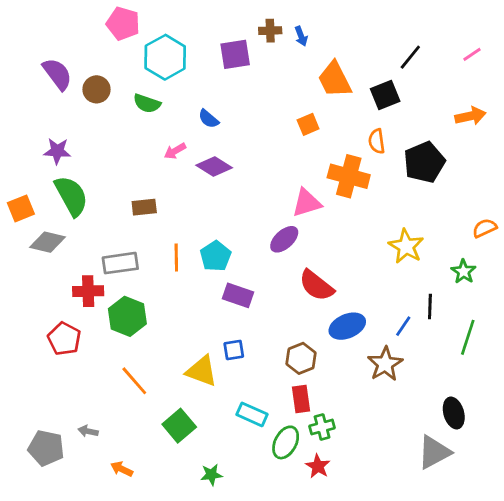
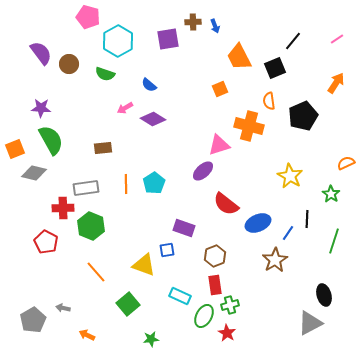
orange arrow: (471, 116) -> (336, 83), turned -45
purple rectangle: (238, 295) -> (184, 228), moved
blue ellipse: (347, 326) -> (258, 223), moved
gray pentagon: (46, 448) -> (33, 320), turned 30

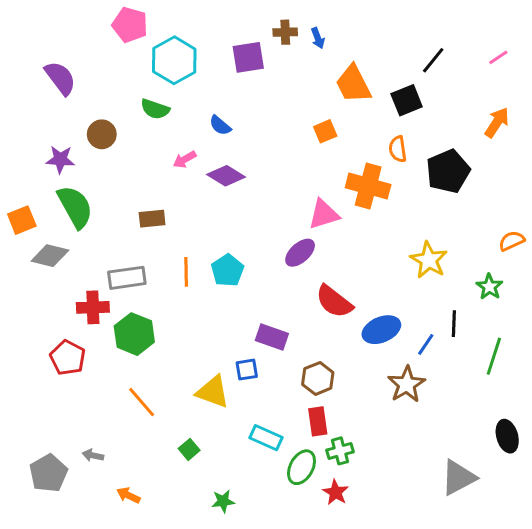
brown circle: (69, 64) -> (102, 134), moved
black ellipse: (324, 295) -> (507, 436), moved
green square: (128, 304) -> (189, 449), size x0.6

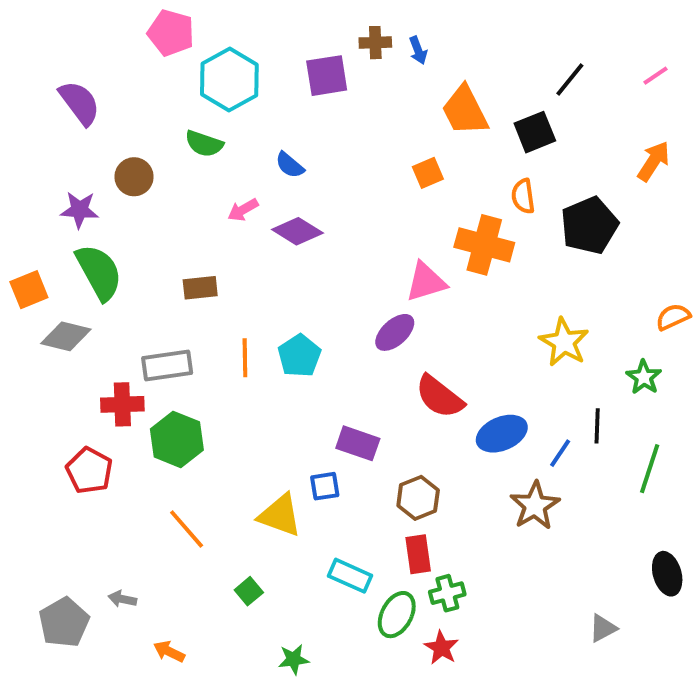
gray triangle: (458, 478) -> (603, 628), size x0.6

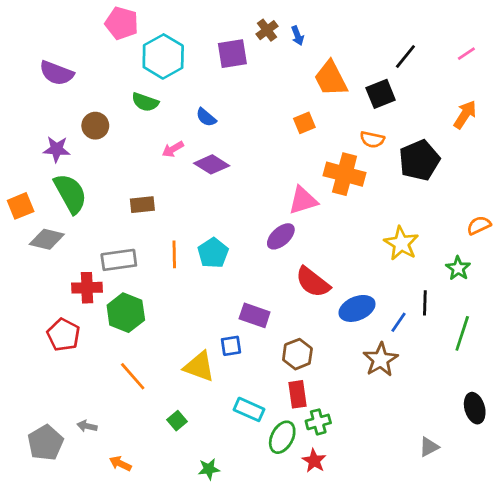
brown cross: (375, 43) -> (267, 30), turned -35
purple semicircle: (80, 103) -> (57, 73), turned 148
orange semicircle: (523, 196) -> (372, 140), turned -70

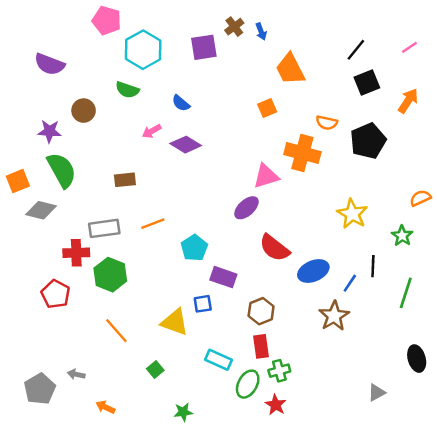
black square: (381, 94) -> (367, 83), moved
cyan pentagon: (213, 253) -> (194, 248), moved
orange line: (174, 254) -> (153, 224), turned 70

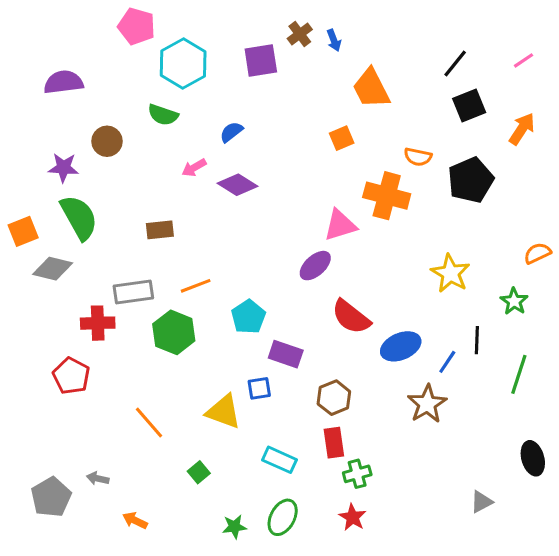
purple semicircle: (50, 64) -> (63, 82), turned 152
blue semicircle: (181, 103) -> (231, 132), turned 102
green hexagon: (110, 275) -> (174, 332), moved
green ellipse: (248, 384) -> (283, 517), moved

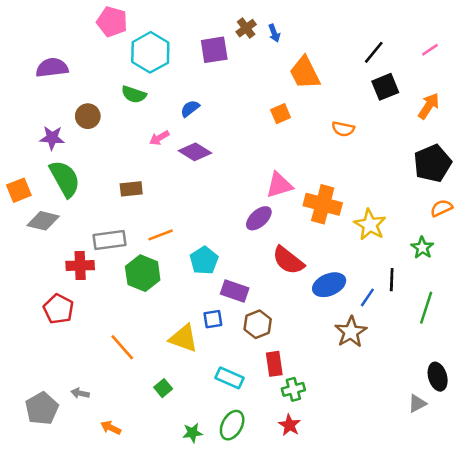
black pentagon: (471, 180) -> (432, 163), moved
orange cross: (387, 196) -> (323, 204), moved
brown hexagon: (334, 398) -> (258, 324), moved
gray triangle: (482, 502) -> (417, 403), moved

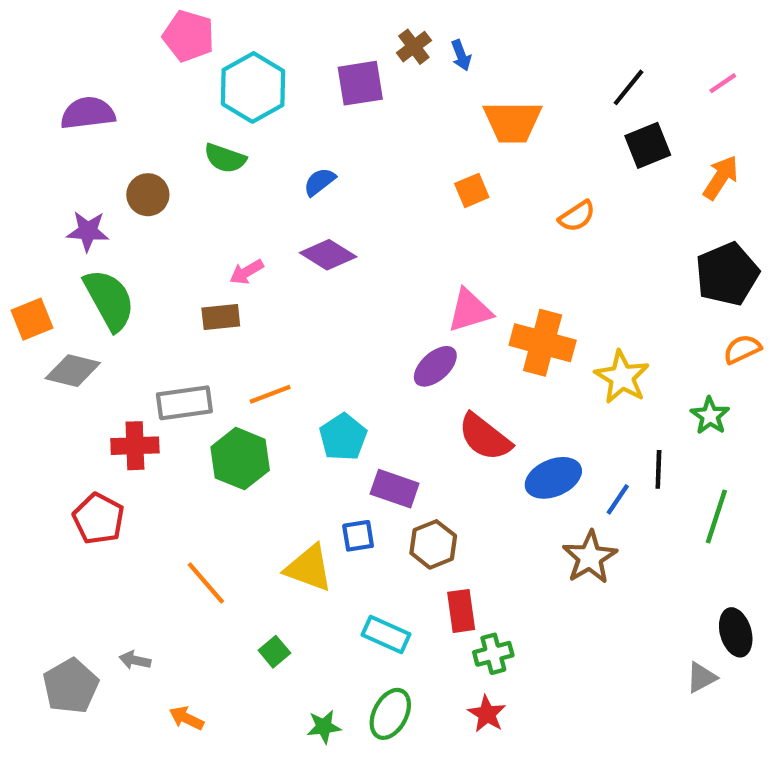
orange trapezoid: (305, 73) -> (513, 122), turned -63
orange semicircle: (343, 129) -> (577, 216), turned -45
pink arrow: (159, 138) -> (247, 272), moved

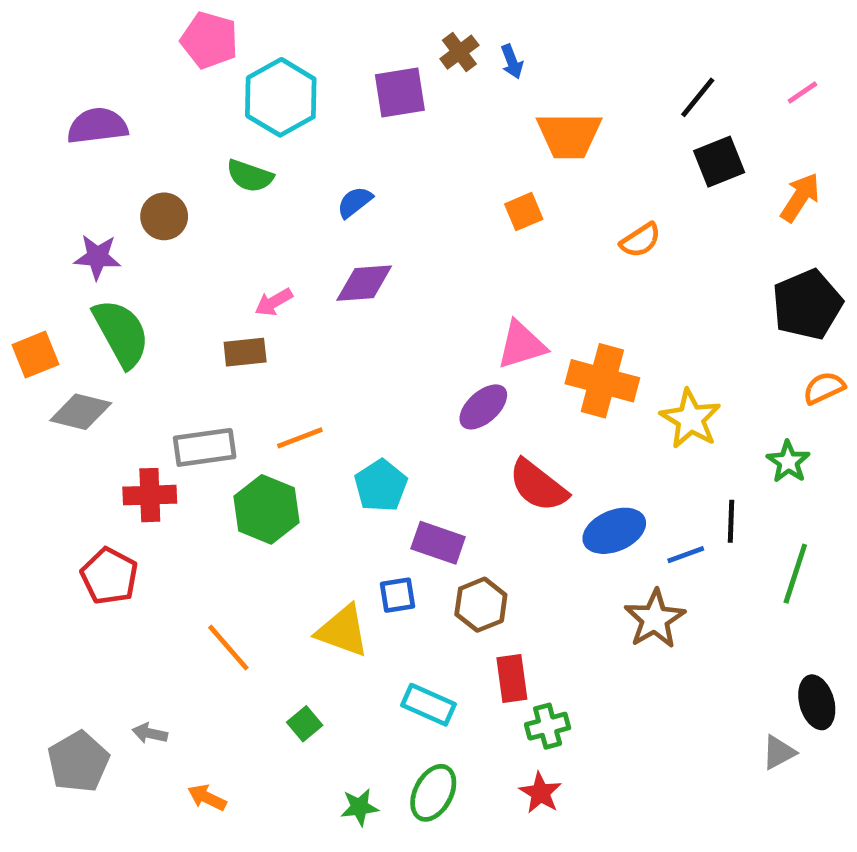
purple diamond: (328, 255) -> (364, 283), turned -36
blue line: (618, 499) -> (686, 555), turned 36

